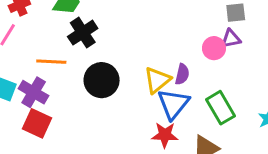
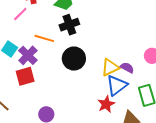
purple semicircle: (182, 74) -> (127, 68), turned -88
red square: (37, 123) -> (25, 76), turned 36
red star: (165, 135) -> (106, 104), turned 30

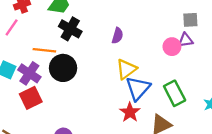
black cross: (69, 25) -> (70, 29), turned -30
black circle: (74, 59) -> (63, 68), moved
purple semicircle: (127, 68) -> (117, 36), moved, turned 88

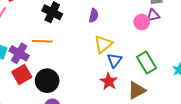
orange line: (44, 50) -> (42, 41), moved
black circle: (63, 68) -> (47, 81), moved
blue triangle: (138, 88) -> (114, 60), size x0.7

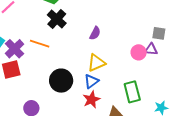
blue triangle: (114, 60) -> (91, 81), moved
black circle: (47, 81) -> (61, 81), moved

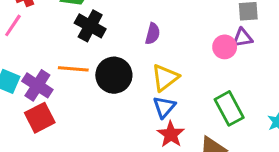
black circle: (61, 81) -> (114, 75), moved

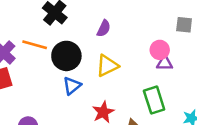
purple triangle: (242, 38) -> (165, 63), moved
blue triangle: (164, 107) -> (72, 86), moved

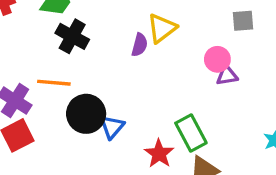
black circle: (66, 56) -> (86, 114), moved
yellow triangle: (107, 66) -> (162, 28), moved
green rectangle: (154, 100) -> (191, 133), moved

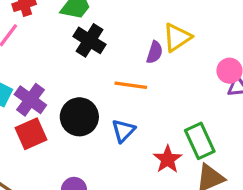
orange line: (54, 83) -> (131, 85), moved
black circle: (86, 114) -> (79, 117), moved

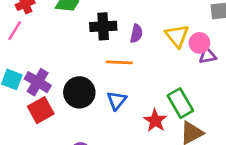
yellow triangle: (177, 37) -> (177, 36), moved, turned -30
black cross: (89, 40) -> (103, 26), moved, turned -30

